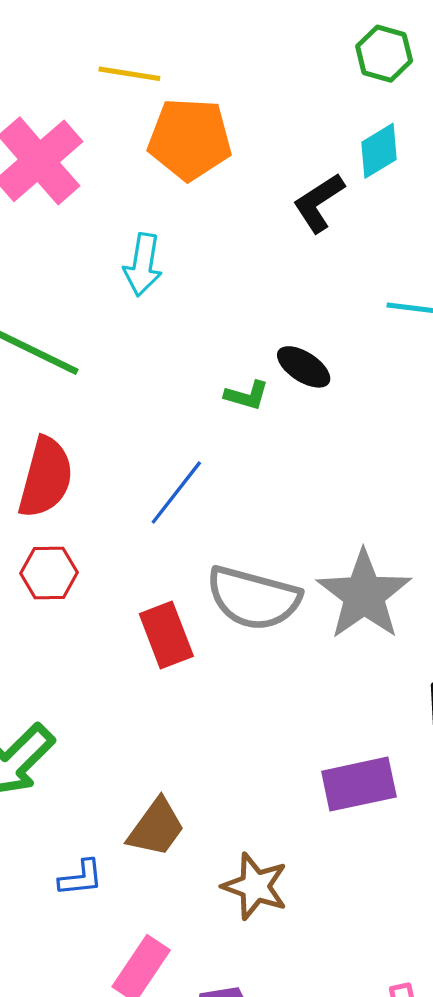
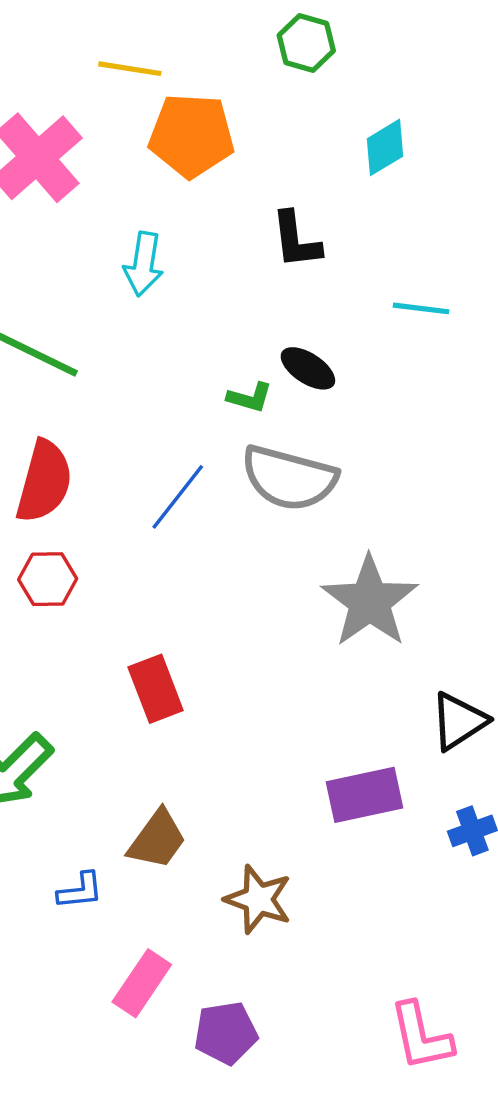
green hexagon: (384, 54) -> (306, 43), moved
black L-shape: (319, 203) -> (296, 240), moved, turned -64
gray semicircle: (253, 598) -> (289, 478), moved
red rectangle: (166, 635) -> (156, 689), moved

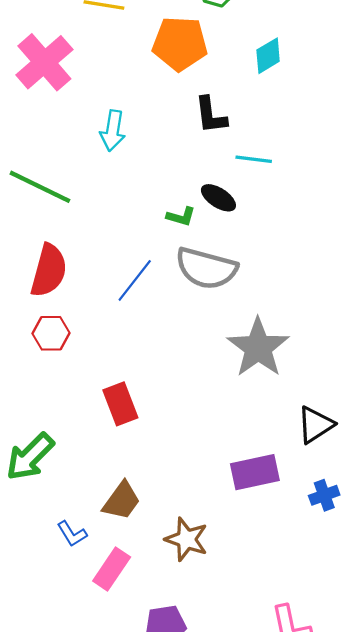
orange pentagon: (191, 135) -> (180, 44), moved
cyan line: (421, 308) -> (254, 159), moved
blue L-shape: (80, 891) -> (72, 534), turned 64
pink rectangle: (142, 983) -> (112, 569), moved

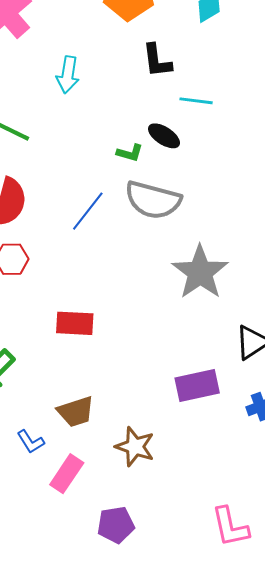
red rectangle: (120, 404) -> (75, 323), turned -66
brown trapezoid: (122, 501) -> (76, 412), turned 36

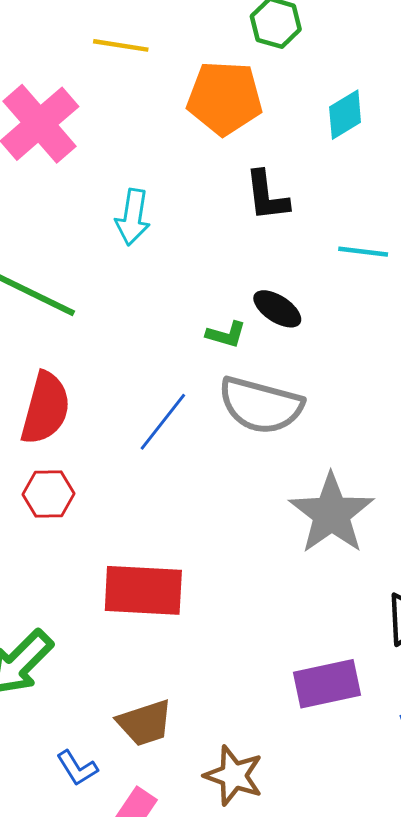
cyan line: (196, 101) -> (363, 252), moved
red rectangle: (75, 323) -> (143, 590), size x1.4

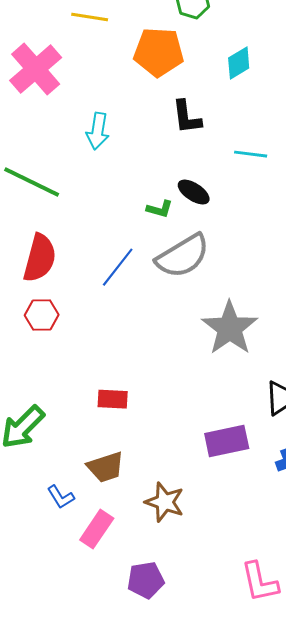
gray semicircle: (261, 405) -> (183, 256), turned -46
red rectangle: (143, 590) -> (113, 399), moved, size x0.6

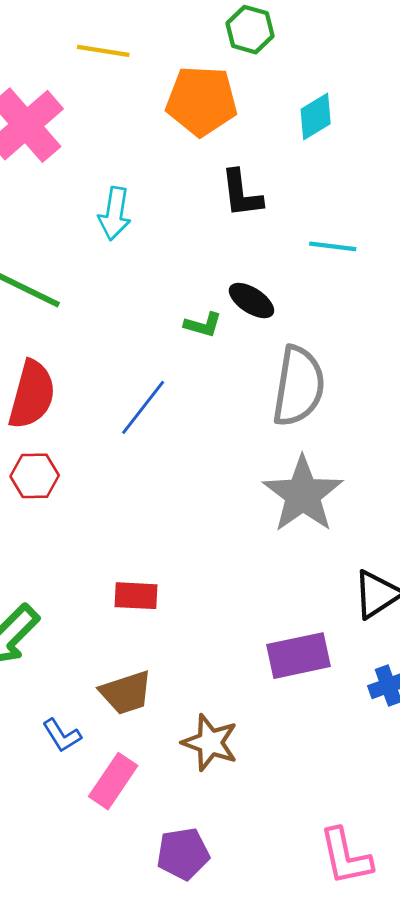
gray semicircle: (183, 256) -> (299, 386), moved, turned -50

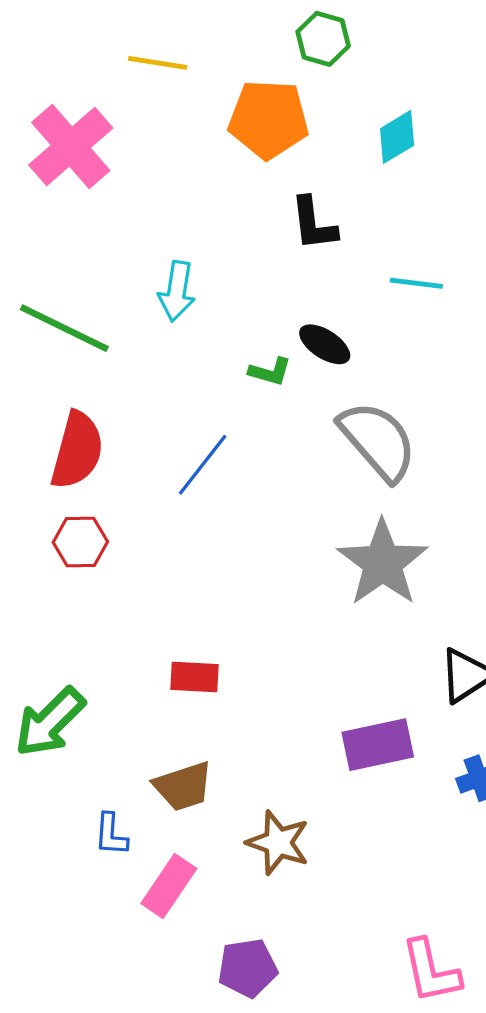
cyan arrow: (115, 214) -> (177, 291), moved
gray semicircle: (299, 386) -> (378, 441), turned -50
blue L-shape: (62, 735) -> (111, 835), turned 36

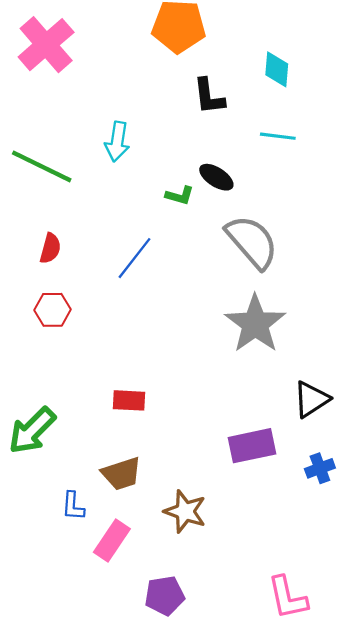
cyan diamond: (397, 137) -> (277, 69), moved, turned -54
red semicircle: (77, 450) -> (50, 248), size x0.6

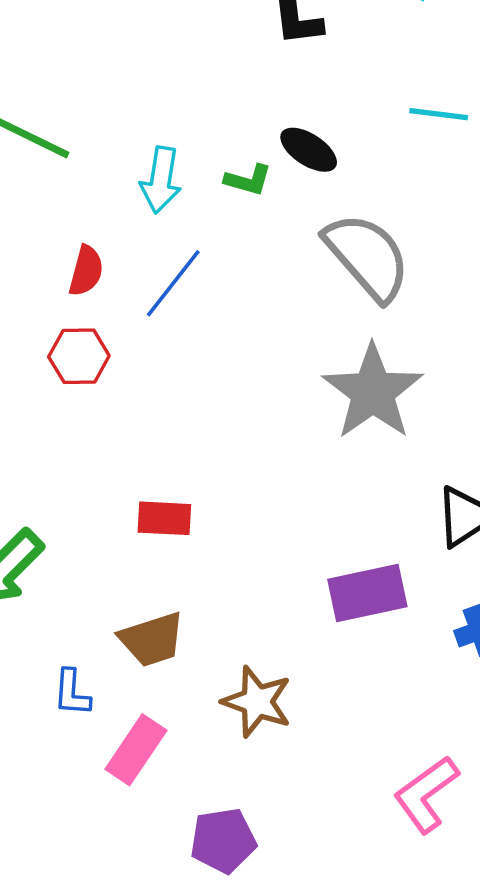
cyan line: (278, 136) -> (439, 114), moved
cyan arrow: (117, 142) -> (161, 180), moved
red semicircle: (50, 248) -> (86, 271), moved
red hexagon: (52, 310) -> (79, 356), moved
pink L-shape: (288, 598) -> (426, 794), moved, turned 66

